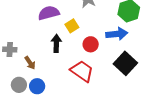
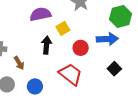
black square: (125, 63) -> (114, 69), size x0.6
blue circle: (37, 86) -> (35, 86), moved

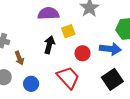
black square: (114, 69) -> (112, 79), size x1.5

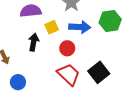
blue arrow: (110, 49) -> (80, 27), moved
red trapezoid: (68, 78) -> (69, 74), moved

